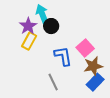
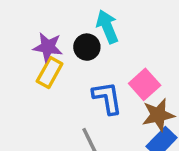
cyan arrow: (42, 14) -> (107, 27), moved
purple star: (28, 26) -> (48, 47), turned -30

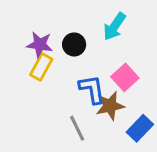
cyan arrow: (107, 27) -> (114, 27), moved, turned -124
brown star: (158, 115) -> (110, 106), moved

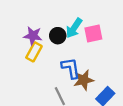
cyan arrow: (114, 27) -> (74, 28), moved
pink square: (125, 77) -> (93, 33), moved, turned 30

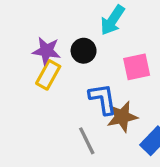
cyan arrow: (74, 28) -> (112, 20), moved
pink square: (93, 33) -> (137, 67), moved

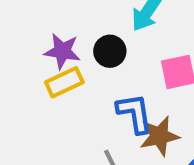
yellow rectangle: (48, 75) -> (64, 82), turned 36

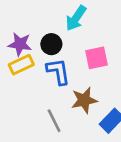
blue L-shape: (135, 113) -> (58, 71), moved

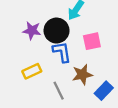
black circle: (51, 44) -> (57, 31), size x1.5
yellow rectangle: (21, 65) -> (32, 71), moved

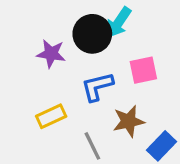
black circle: (57, 31) -> (92, 34), moved
blue L-shape: (62, 52) -> (97, 87), turned -95

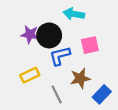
cyan arrow: (119, 22) -> (74, 14), turned 66
black circle: (92, 34) -> (49, 35), moved

